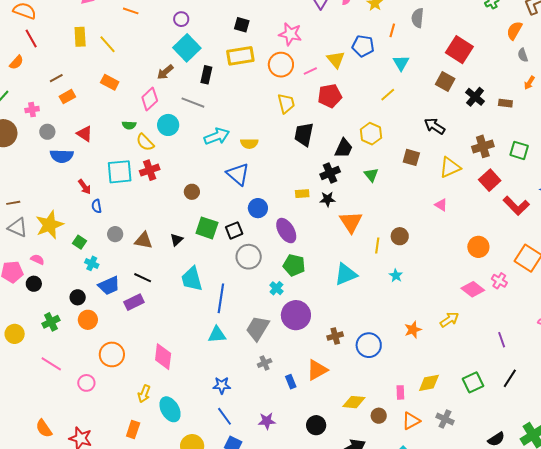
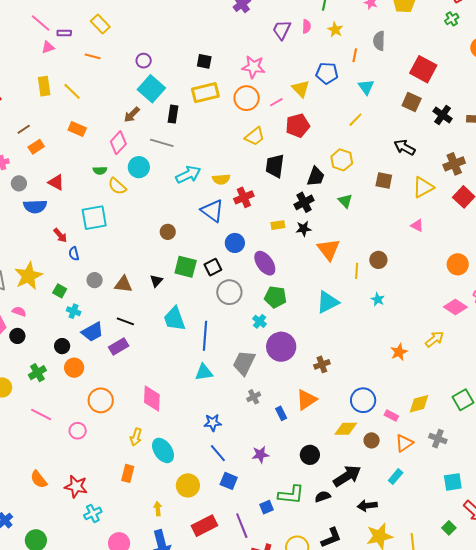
yellow trapezoid: (286, 103) -> (255, 136), turned 70
red cross: (150, 170) -> (244, 197), moved
blue circle: (369, 345) -> (363, 400), moved
pink rectangle: (400, 392) -> (391, 416), turned -56

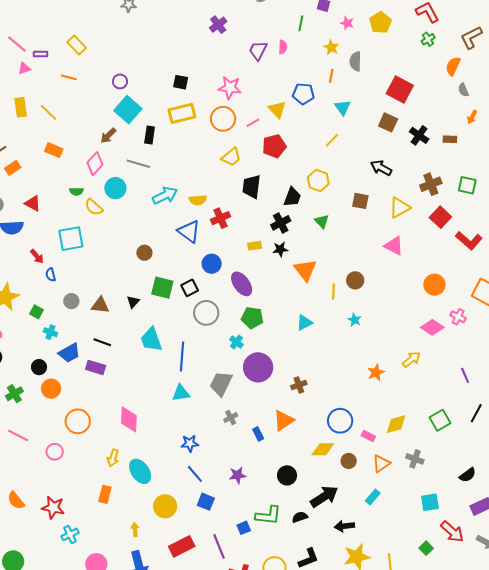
yellow star: (335, 30) -> (331, 47), moved
pink triangle: (417, 225) -> (394, 246), size x1.5
cyan triangle: (328, 302) -> (304, 323), size x0.7
purple rectangle: (119, 346) -> (96, 367), turned 48

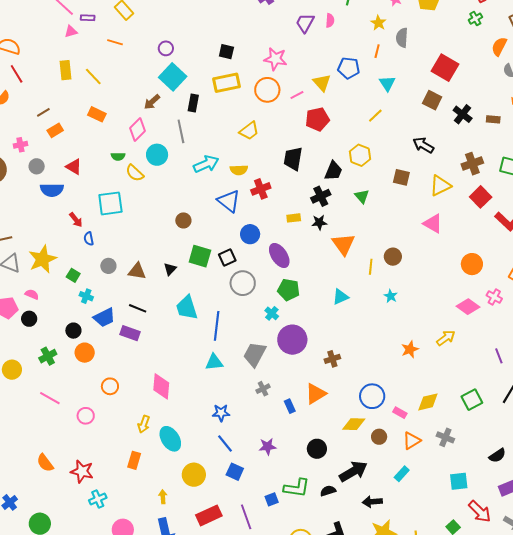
yellow trapezoid: (231, 157) -> (249, 131), moved
gray line: (138, 164) -> (181, 131), turned 60
orange circle: (78, 421) -> (110, 386), size x0.7

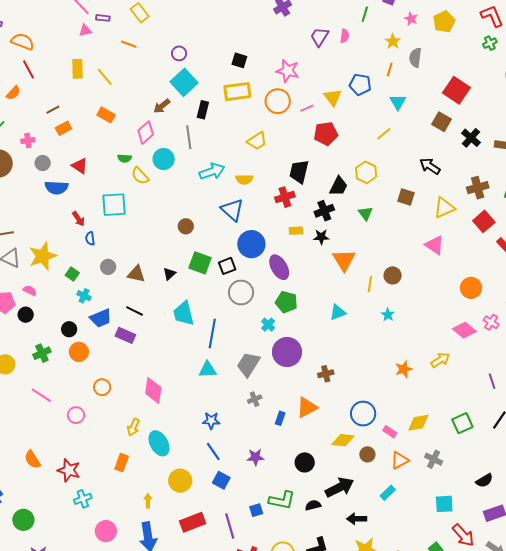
red cross: (261, 189) -> (285, 197), moved
blue circle: (250, 234) -> (251, 244), size x1.4
blue rectangle: (290, 406) -> (280, 418), turned 40

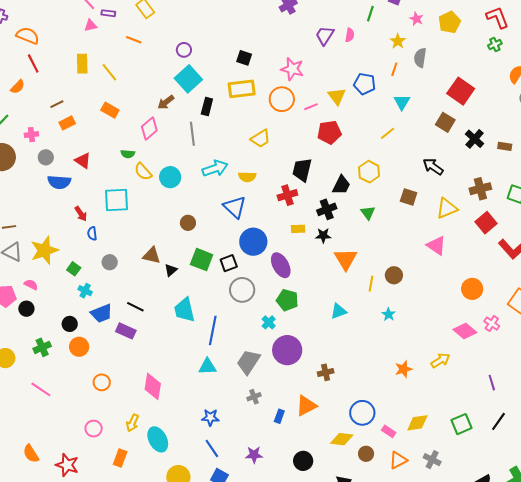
cyan circle: (164, 159) -> (170, 177), moved
brown triangle: (136, 274) -> (152, 255), moved
pink circle: (76, 415) -> (94, 429), moved

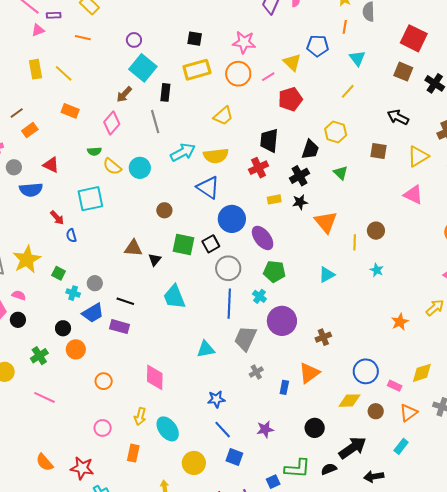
yellow semicircle: (247, 177) -> (216, 156), size x1.4
gray circle: (110, 262) -> (95, 283), moved
blue line: (213, 330) -> (229, 304), moved

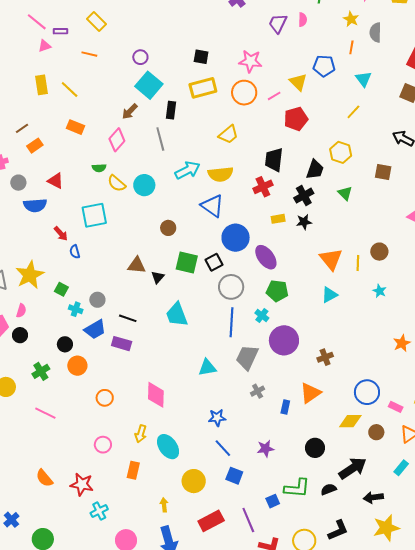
orange triangle: (326, 222) -> (331, 259), moved
pink semicircle: (19, 295) -> (21, 311), turned 88

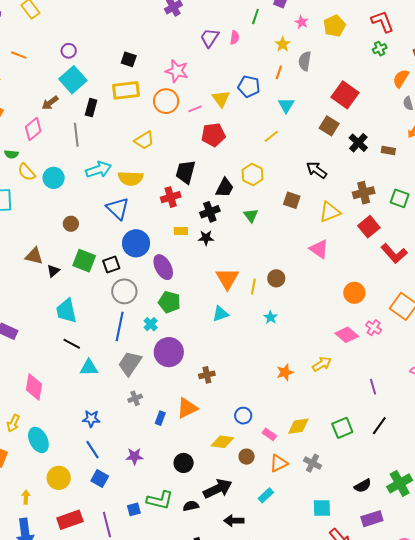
orange line: (89, 54) -> (19, 55), moved
black line: (128, 318) -> (72, 344), moved
blue circle: (367, 392) -> (243, 416), size x0.7

